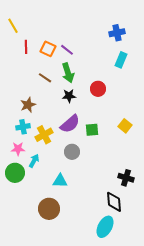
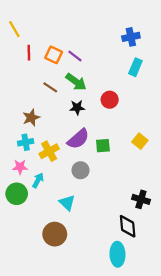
green arrow: (68, 73) -> (76, 82), turned -36
cyan triangle: (60, 181) -> (67, 203), turned 42
cyan ellipse: (105, 227) -> (117, 254), turned -30

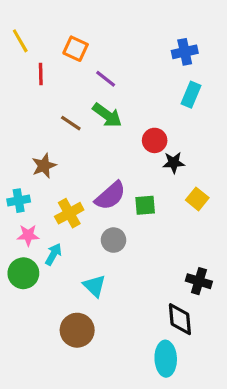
orange square: (54, 55) -> (76, 49), moved
black star: (77, 108) -> (174, 163), moved
cyan cross: (26, 142) -> (19, 201), moved

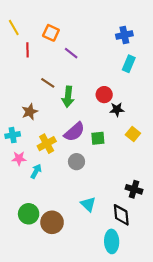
green arrow: (107, 115) -> (68, 97), moved, turned 60
green circle: (23, 273) -> (29, 214), moved
cyan triangle: (95, 286) -> (88, 204), moved

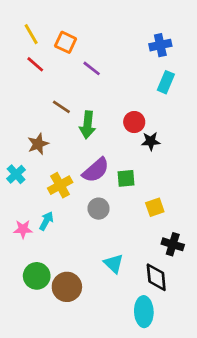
yellow line: (14, 28) -> (31, 34), moved
red line: (28, 50) -> (35, 64), turned -48
yellow square: (133, 134) -> (155, 207), moved, turned 32
cyan cross: (13, 135) -> (16, 174), turned -32
pink star: (19, 158) -> (23, 229), moved

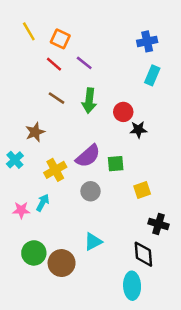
red line: (35, 64) -> (54, 64), moved
green arrow: (88, 125) -> (89, 101), moved
cyan triangle: (114, 264) -> (93, 242), moved, turned 48

